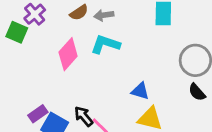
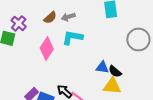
black semicircle: (197, 92) -> (115, 71), moved

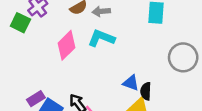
black semicircle: (115, 71) -> (146, 91), turned 40

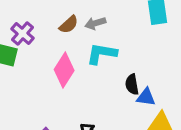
black semicircle: (146, 91) -> (132, 84), moved

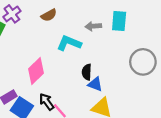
gray arrow: (95, 23) -> (93, 26), moved
pink diamond: (64, 70) -> (36, 71), moved

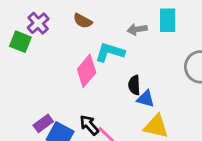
brown semicircle: (49, 15) -> (83, 21), turned 63
pink diamond: (36, 71) -> (87, 71), moved

